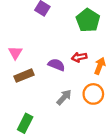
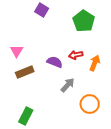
orange circle: (93, 94) -> (90, 104), moved
gray arrow: (64, 97) -> (68, 85), moved

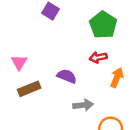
red arrow: (76, 55) -> (98, 57), moved
gray arrow: (68, 85) -> (83, 105), turned 42

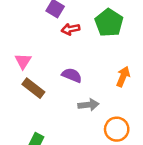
red arrow: (98, 57) -> (71, 29), moved
brown rectangle: (29, 89) -> (33, 88), turned 60

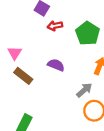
green pentagon: (109, 23) -> (88, 33), moved
gray arrow: (88, 105) -> (84, 90), moved, turned -35

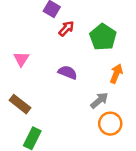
red arrow: (55, 26) -> (66, 29), turned 144
brown rectangle: (23, 76) -> (20, 104), moved

